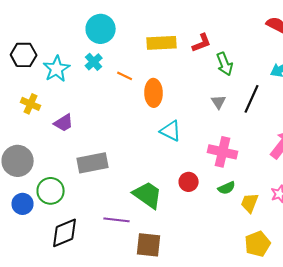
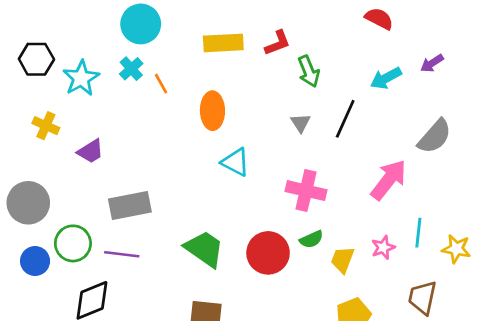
orange line: (125, 76) -> (161, 84), moved, turned 35
red circle: (189, 182) -> (268, 253), moved, size x1.6
purple line: (117, 220) -> (122, 254), moved

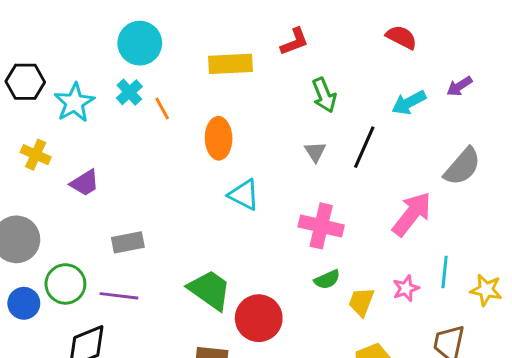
red L-shape: (278, 43) -> (294, 42), moved
gray rectangle: (130, 205) -> (128, 242), size x0.7
red circle: (268, 253) -> (259, 318), moved

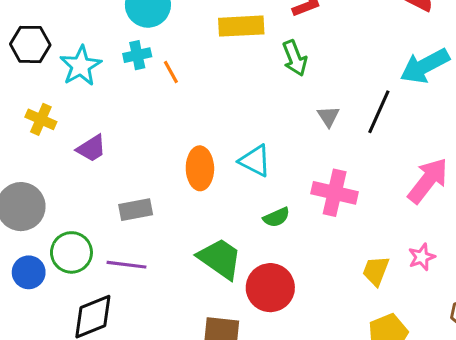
cyan cross: (129, 92) -> (137, 55), turned 30
green arrow: (324, 95) -> (295, 58), moved
cyan arrow: (409, 103) -> (425, 66), size x1.4
orange ellipse: (219, 138) -> (200, 168), moved
green semicircle: (327, 280) -> (276, 217), moved

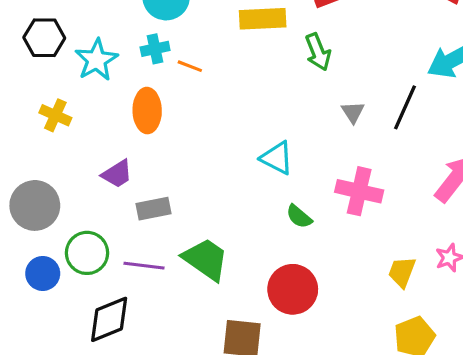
orange line: (171, 72) -> (190, 66), turned -40
purple trapezoid: (91, 148) -> (117, 174), moved
orange ellipse: (200, 168) -> (147, 111), moved
green semicircle: (276, 217) -> (299, 217), turned 64
green trapezoid: (220, 259) -> (206, 259), moved

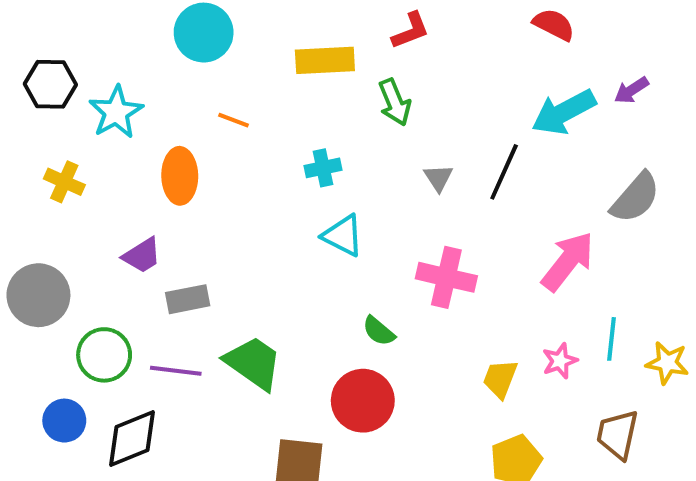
cyan cross: (155, 49) -> (323, 168), moved
green semicircle: (299, 217) -> (379, 331), moved
blue circle: (43, 273) -> (64, 421), moved

